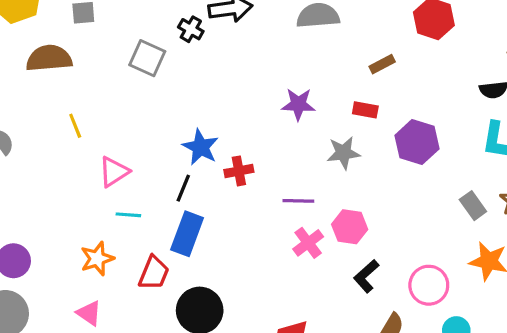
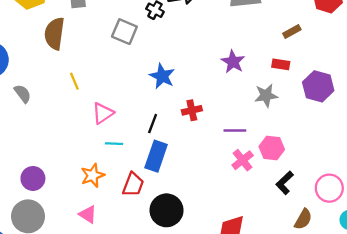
brown semicircle: (49, 58) -> (55, 34), turned -76
purple star: (298, 104) -> (233, 62), turned 30
blue star: (200, 147) -> (162, 76), moved

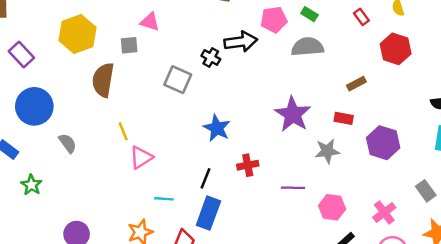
purple star: (233, 62) -> (293, 114), size x1.4
pink triangle: (103, 113) -> (141, 157), moved
pink cross: (243, 160) -> (384, 212), moved

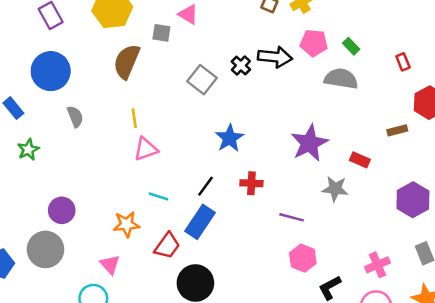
brown rectangle: (356, 84) -> (397, 130), moved
purple hexagon: (383, 143) -> (413, 200), moved
pink hexagon: (332, 207) -> (303, 258), moved

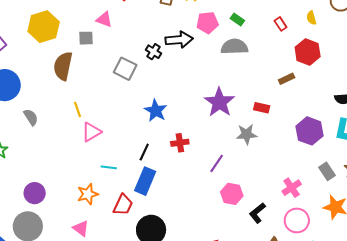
purple line: (292, 217) -> (217, 163), turned -60

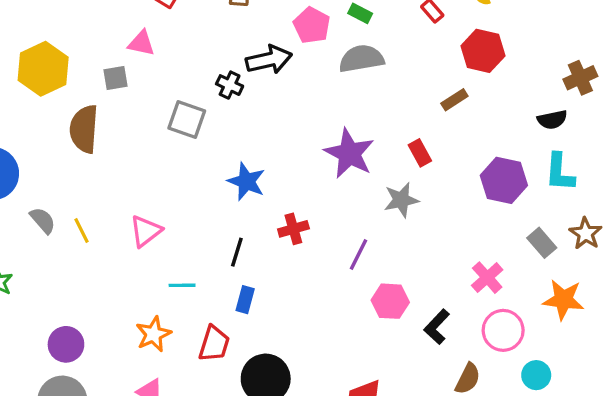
pink pentagon: (207, 23) -> (312, 25), turned -30
red rectangle: (262, 108) -> (420, 153), turned 56
yellow line: (78, 109) -> (81, 230), moved
blue rectangle: (145, 181) -> (245, 300), size x0.6

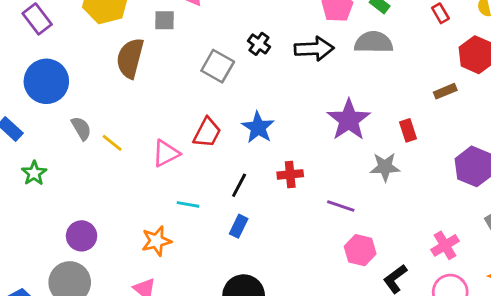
black arrow: (269, 60) -> (314, 49), moved
yellow line: (81, 230) -> (112, 143), turned -35
purple line: (359, 255) -> (341, 206), turned 72
red trapezoid: (214, 344) -> (207, 133), moved

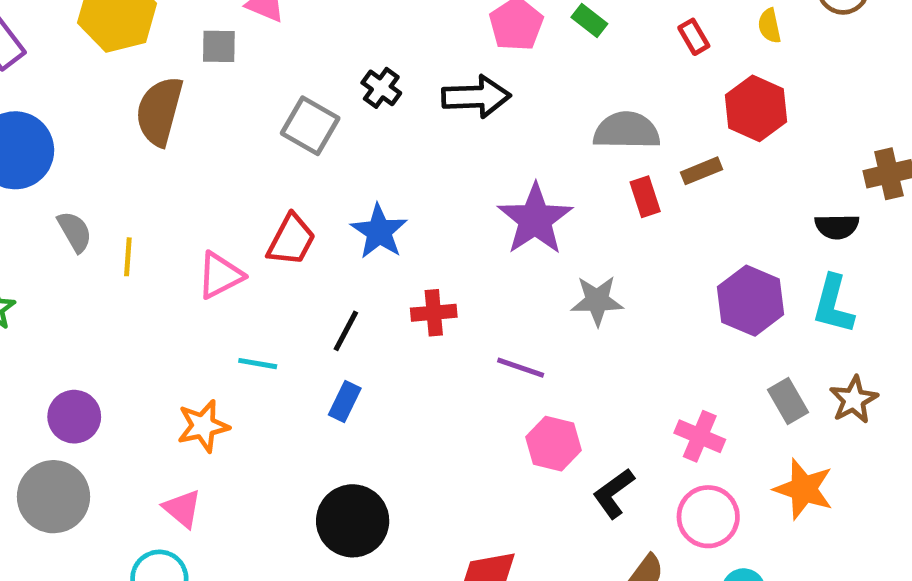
gray semicircle: (374, 42) -> (627, 131), moved
red rectangle: (408, 130) -> (645, 197), moved
yellow line: (112, 143) -> (128, 257), turned 55
pink cross: (445, 245) -> (700, 436), turned -36

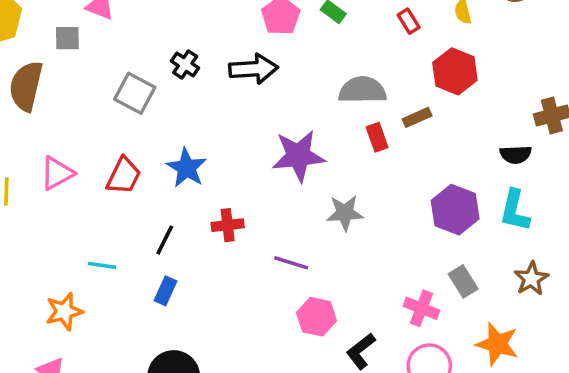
purple star: (535, 219) -> (298, 156), turned 30
pink triangle: (220, 275) -> (57, 173), moved
gray rectangle: (788, 401) -> (463, 281), moved

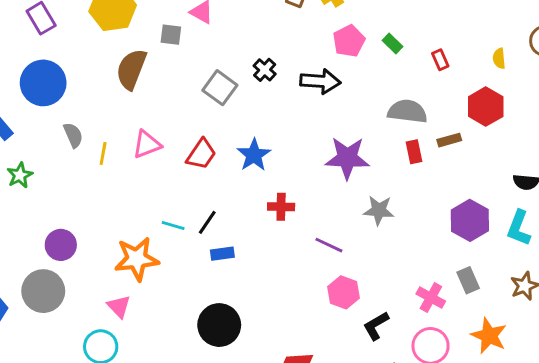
red rectangle: (409, 21) -> (440, 60), moved
black line: (165, 240) -> (207, 222), moved
blue rectangle: (165, 291) -> (222, 254), turned 50
orange star: (64, 311) -> (137, 259), size x1.4

